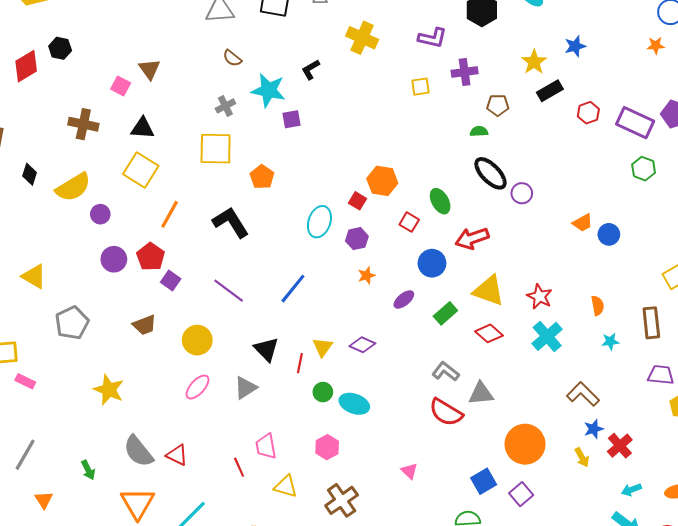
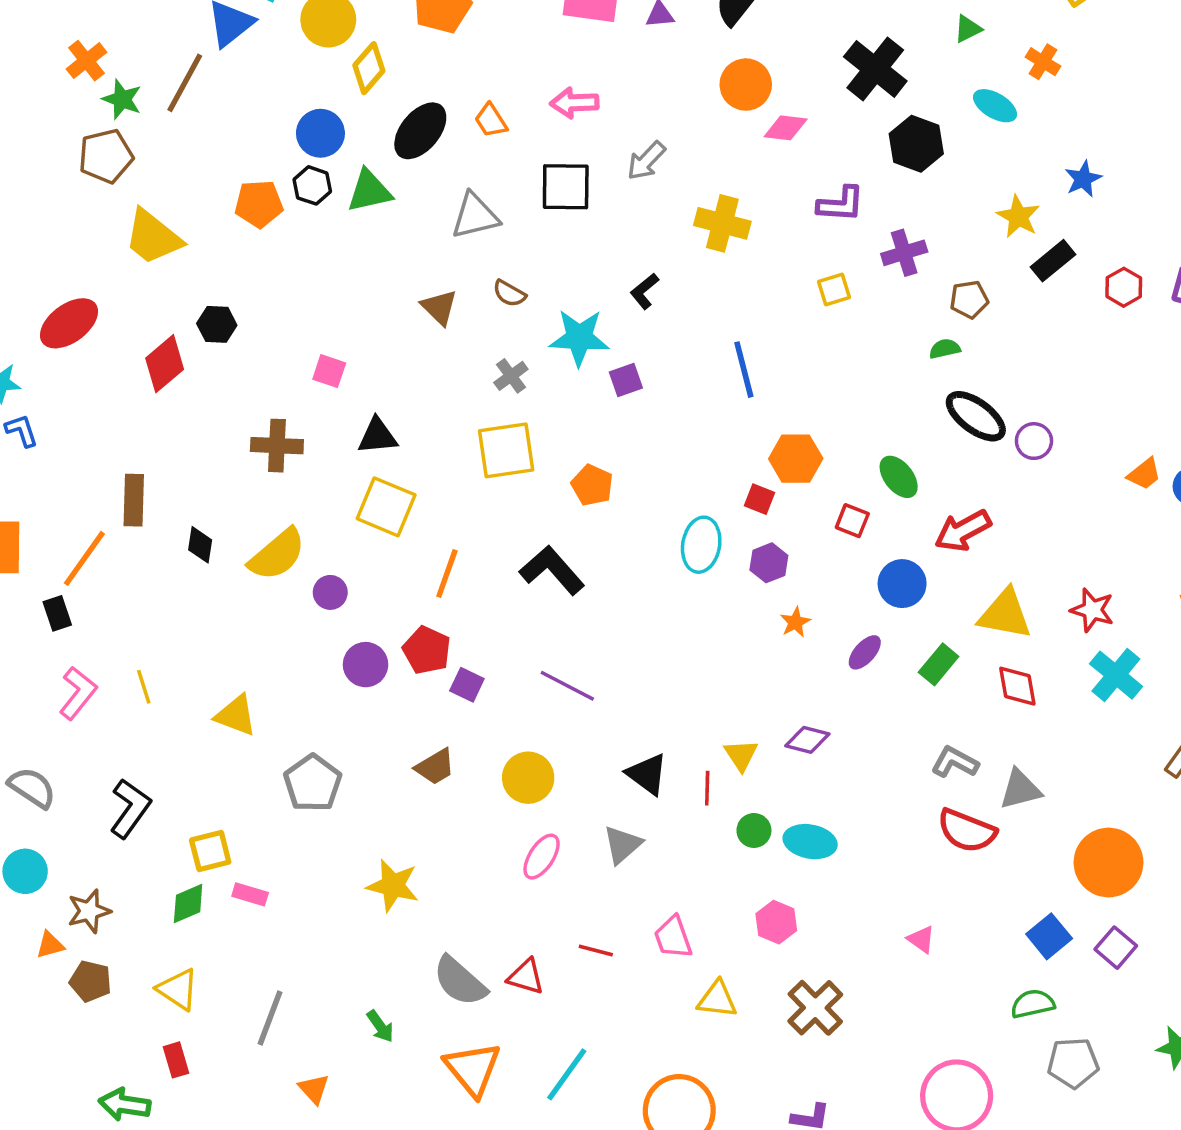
brown triangle: (149, 69) -> (439, 307), moved
blue line: (293, 289) -> (744, 370), moved, turned -44
red diamond: (489, 333) -> (1017, 686), turned 48
red line: (239, 467) -> (596, 951), moved, turned -42

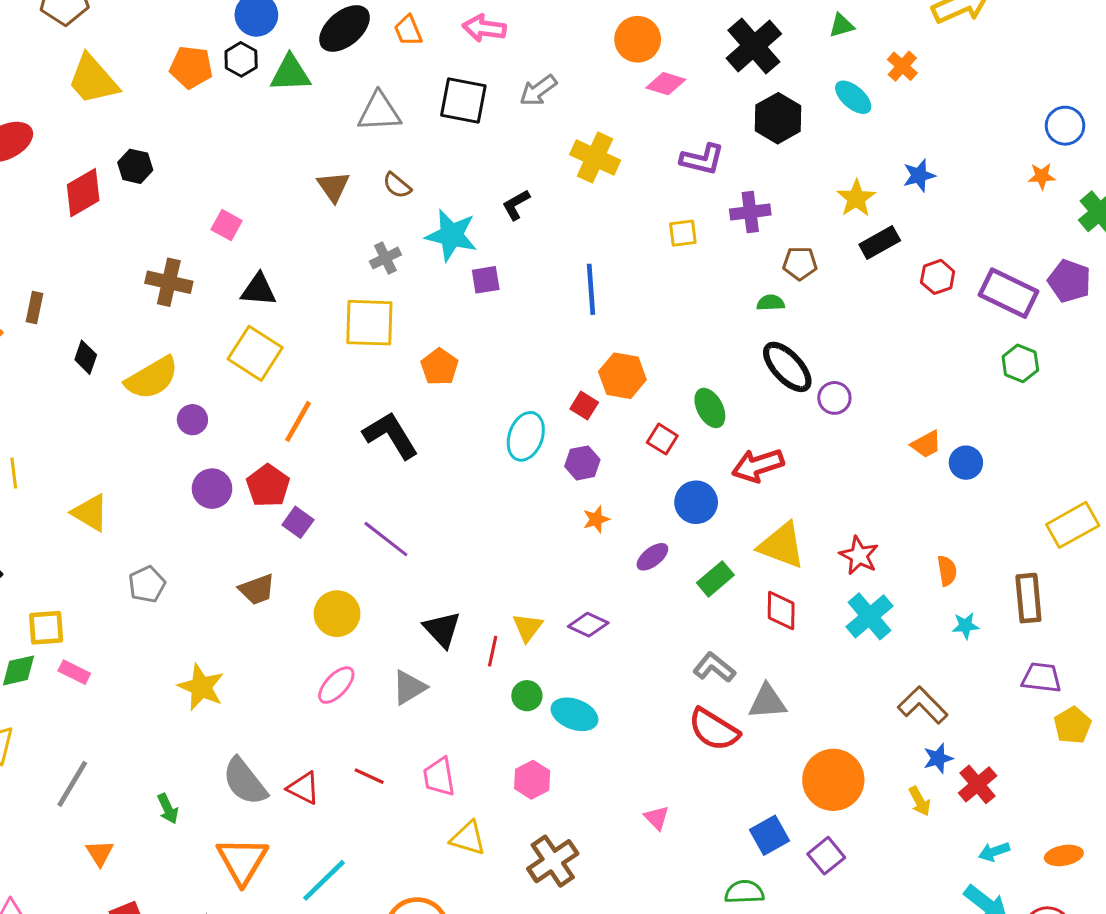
brown rectangle: (134, 500) -> (34, 308), size x0.7
gray pentagon: (313, 783) -> (147, 584), size x0.7

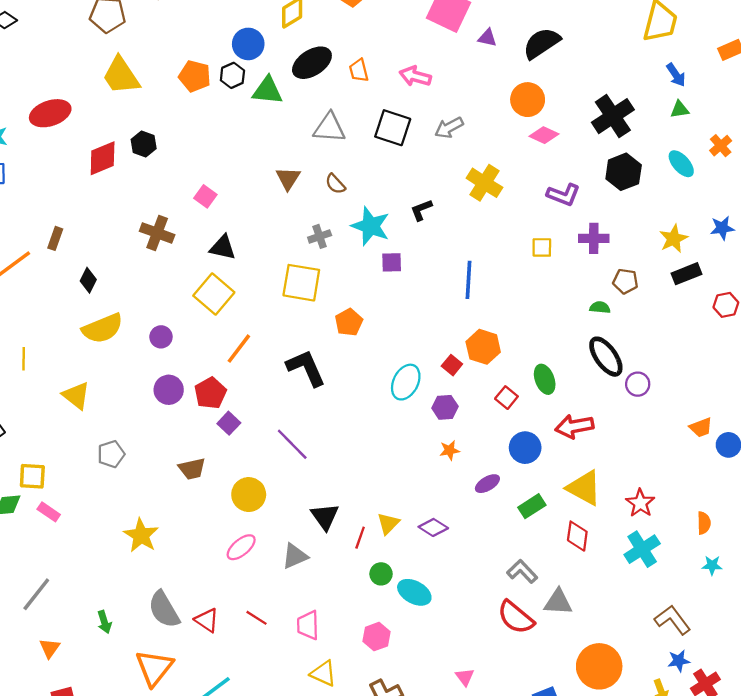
yellow semicircle: (152, 378) -> (103, 328), moved

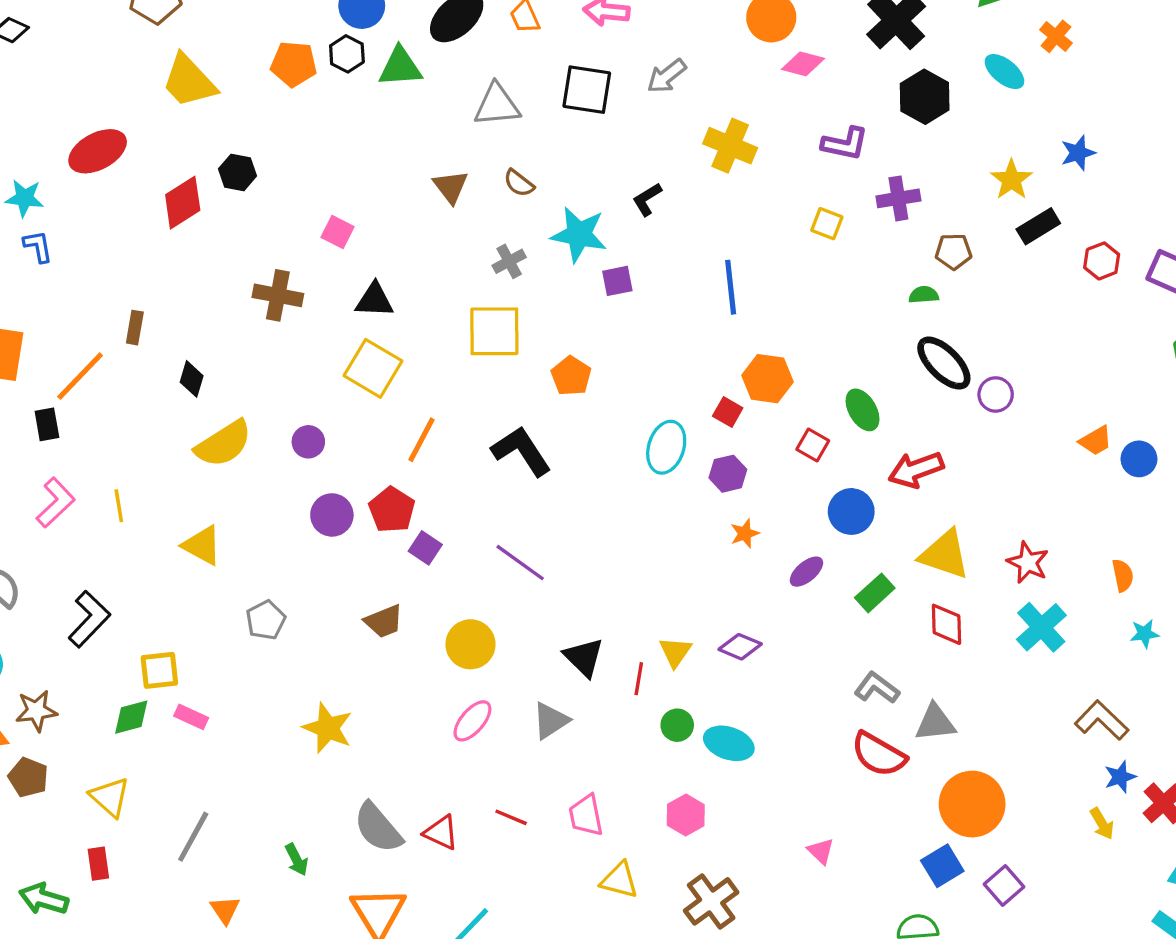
yellow square: (542, 247) -> (827, 224), turned 30
orange circle: (599, 666) -> (972, 804), moved

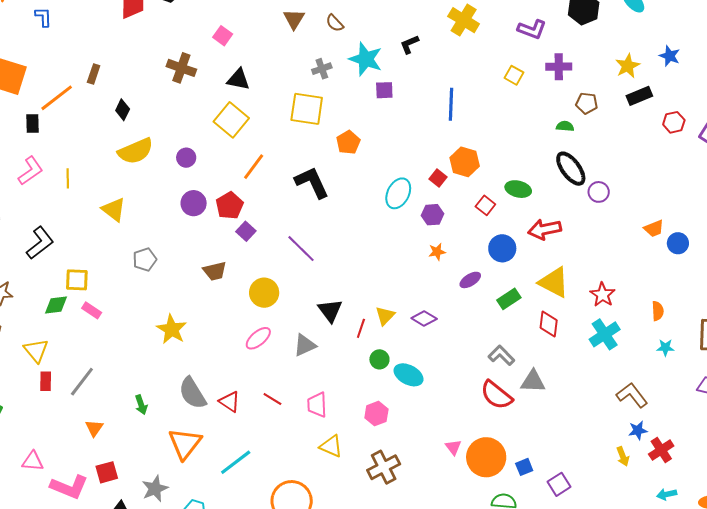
blue star: (1078, 153) -> (670, 56), turned 30
green ellipse: (863, 410) -> (518, 189), turned -55
orange circle: (972, 804) -> (486, 457), moved
red rectangle: (98, 864) -> (46, 381), moved
blue square: (942, 866) -> (524, 467), size x0.7

